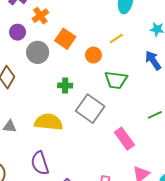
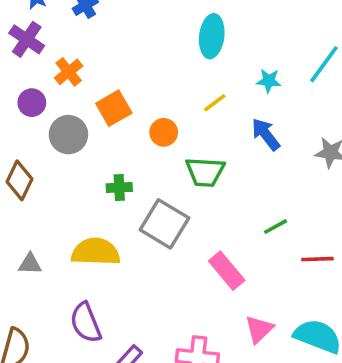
orange square: (65, 39) -> (114, 108), turned 30
yellow line: (116, 39) -> (215, 103), moved

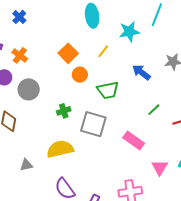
cyan star: (269, 81) -> (129, 32), size x1.5
orange square: (114, 108) -> (68, 53), moved
blue arrow: (266, 134) -> (141, 72), moved

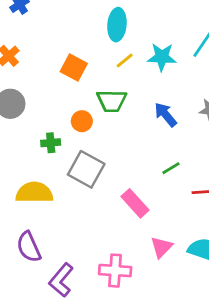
yellow line: (103, 51) -> (125, 61), moved
orange square: (68, 53) -> (74, 67), turned -30
orange circle: (80, 75) -> (82, 121), moved
green trapezoid: (108, 90) -> (112, 101), moved

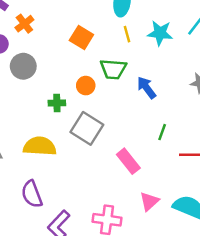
yellow line: (125, 61) -> (127, 34), turned -70
blue arrow: (166, 115) -> (146, 88), moved
green line: (171, 168) -> (162, 132), turned -42

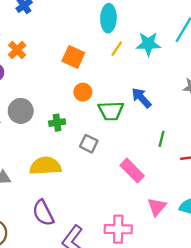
yellow line: (127, 34) -> (117, 49), turned 56
gray circle: (23, 66) -> (21, 111), moved
green trapezoid: (113, 69) -> (111, 111), moved
orange circle: (86, 86) -> (83, 92), moved
gray square: (87, 128) -> (89, 144), size x0.6

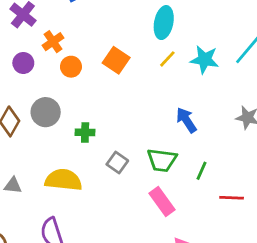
orange circle: (83, 92) -> (71, 67), moved
green trapezoid: (111, 111) -> (162, 160), moved

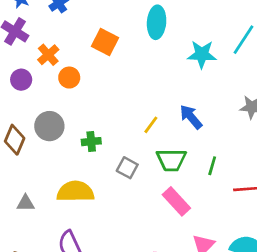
yellow line: (167, 59) -> (151, 125), moved
orange square: (116, 60) -> (105, 42), moved

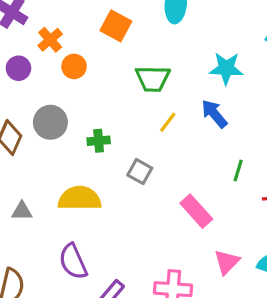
cyan star: (202, 54) -> (226, 68), moved
green trapezoid: (171, 160) -> (153, 79), moved

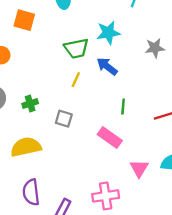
green trapezoid: (153, 79) -> (76, 48), moved
green line: (238, 171) -> (123, 106), moved
purple semicircle: (73, 262) -> (31, 192), turned 30

